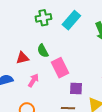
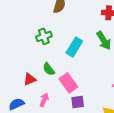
cyan rectangle: (71, 20) -> (74, 47), moved
purple square: (76, 88) -> (78, 102), moved

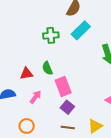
cyan rectangle: (74, 47) -> (81, 30), moved
purple square: (78, 102) -> (67, 107), turned 32

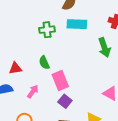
cyan rectangle: (81, 30) -> (77, 24), turned 48
red triangle: (27, 74) -> (15, 68), moved

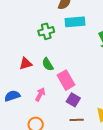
red triangle: (15, 68) -> (26, 64), moved

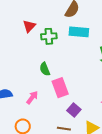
red triangle: (26, 64) -> (29, 26), moved, turned -40
purple square: (73, 100) -> (74, 110), moved

